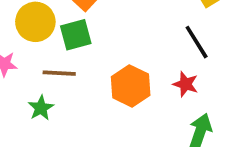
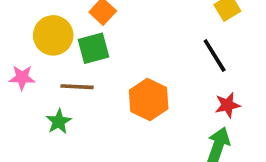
red star: (186, 84) -> (227, 105), moved, turned -30

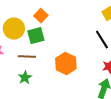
green star: (59, 122) -> (25, 78), moved

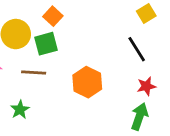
green star: (25, 78) -> (20, 110), moved

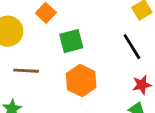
green square: (46, 44) -> (71, 41), moved

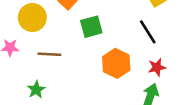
orange hexagon: (81, 81) -> (116, 63), moved

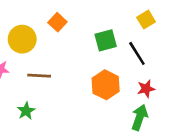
green square: (91, 27) -> (106, 40), moved

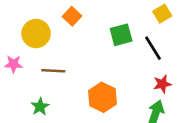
orange hexagon: (106, 85) -> (102, 97), moved

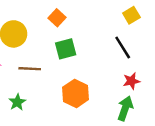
orange square: (72, 16) -> (57, 18), moved
green square: (121, 35) -> (66, 49), moved

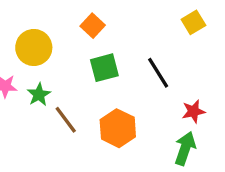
black line: (123, 48) -> (158, 73), moved
brown line: (30, 69) -> (66, 120), moved, turned 50
green star: (17, 102) -> (39, 95), moved

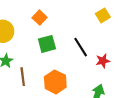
red star: (193, 111) -> (103, 61), moved
brown line: (66, 120) -> (23, 77), turned 30

